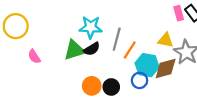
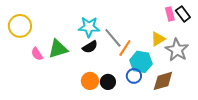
gray line: (117, 39) -> (113, 38), turned -55
yellow triangle: (166, 40) -> (158, 39), turned -42
green triangle: (74, 50) -> (58, 49), moved
brown diamond: (166, 68) -> (163, 81), moved

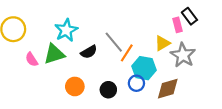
pink rectangle: (170, 14) -> (178, 25), moved
cyan star: (89, 27) -> (66, 30), moved, turned -30
orange circle: (90, 81) -> (75, 86), moved

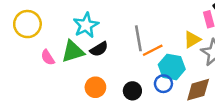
gray line: (114, 42) -> (138, 38), turned 30
black semicircle: (89, 52) -> (99, 49), moved
orange line: (127, 53) -> (153, 50), turned 30

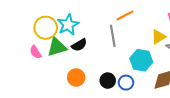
yellow circle: (27, 24) -> (46, 28), moved
orange line: (153, 50) -> (125, 15), moved
blue circle: (163, 84) -> (126, 83), moved

